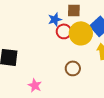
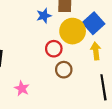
red circle: (64, 31) -> (54, 49), moved

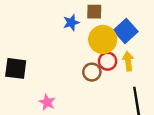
red circle: (54, 49) -> (108, 61), moved
brown circle: (64, 70) -> (92, 72), moved

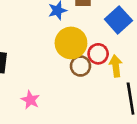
yellow circle: (103, 39) -> (71, 43), moved
yellow arrow: (128, 61) -> (116, 66), moved

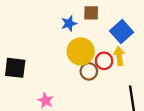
yellow arrow: (116, 66) -> (119, 56), moved

